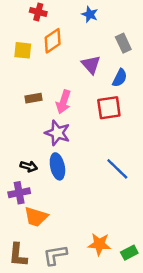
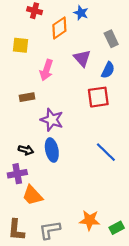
orange diamond: (53, 41) -> (59, 28), moved
brown rectangle: (33, 98) -> (27, 97), moved
pink arrow: (63, 102) -> (46, 70), moved
orange trapezoid: (36, 217) -> (32, 195), turned 30

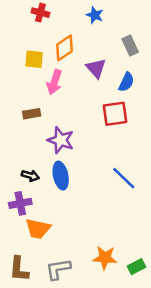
orange diamond: (59, 28) -> (64, 48), moved
yellow square: (21, 45) -> (34, 59), moved
orange trapezoid: (32, 195) -> (38, 229), turned -35

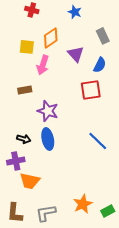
orange star: (105, 258) -> (83, 204), turned -30

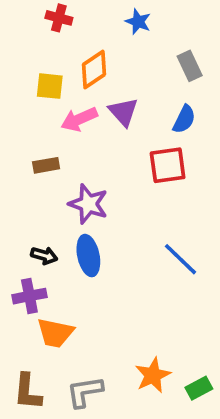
purple triangle: (76, 54) -> (123, 112), moved
pink arrow: (43, 65) -> (79, 119), turned 48

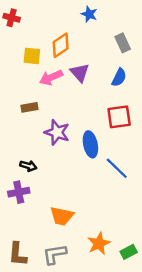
red cross: (59, 18) -> (12, 18), moved
red square: (168, 165) -> (119, 117), moved
blue ellipse: (88, 256) -> (90, 144), moved
orange trapezoid: (55, 333) -> (62, 216), moved

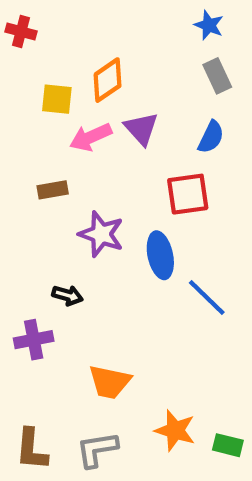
blue star: (89, 14) -> (209, 25), moved
red square: (119, 117) -> (188, 194), moved
black arrow: (28, 166) -> (67, 295), moved
orange star: (99, 243) -> (175, 430), turned -30
green rectangle: (129, 252) -> (228, 445), turned 42

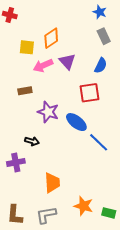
blue ellipse: (160, 255) -> (76, 122), turned -40
orange trapezoid: (110, 382) -> (52, 183), turned -105

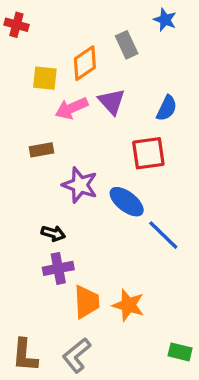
gray rectangle: (104, 36) -> (127, 45), moved
purple cross: (16, 162) -> (58, 268), moved
orange star: (83, 206) -> (128, 305), moved
gray L-shape: (46, 215) -> (77, 355), turned -30

